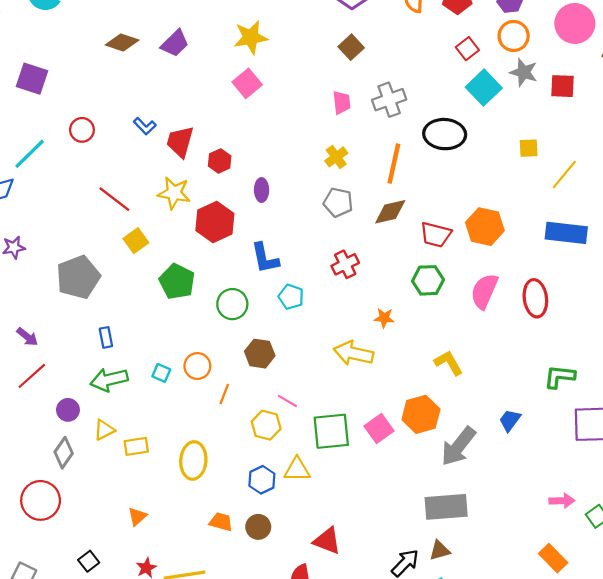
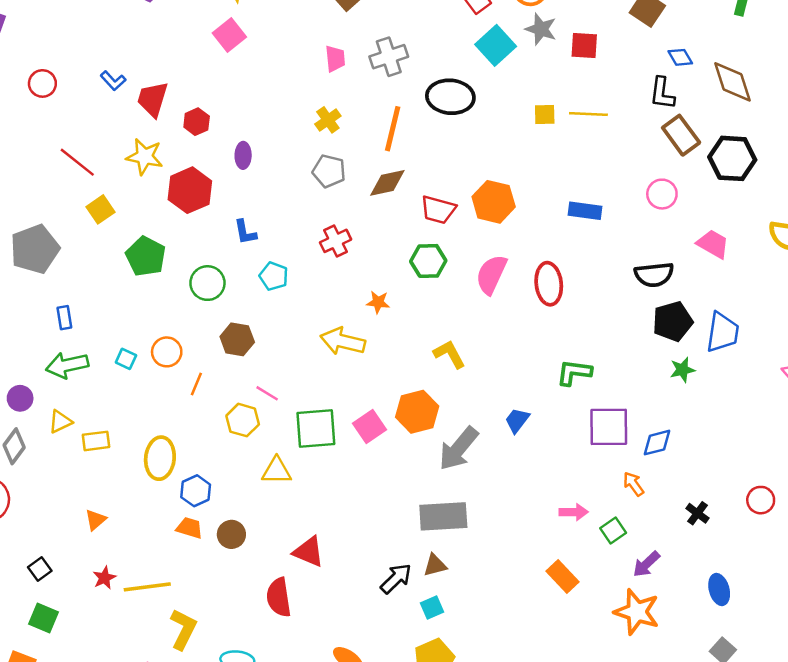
yellow line: (564, 175) -> (588, 114), moved, turned 52
blue rectangle: (566, 233) -> (585, 211), size x0.7
blue L-shape: (265, 258) -> (245, 232), size x0.7
blue hexagon: (262, 480) -> (196, 491), moved

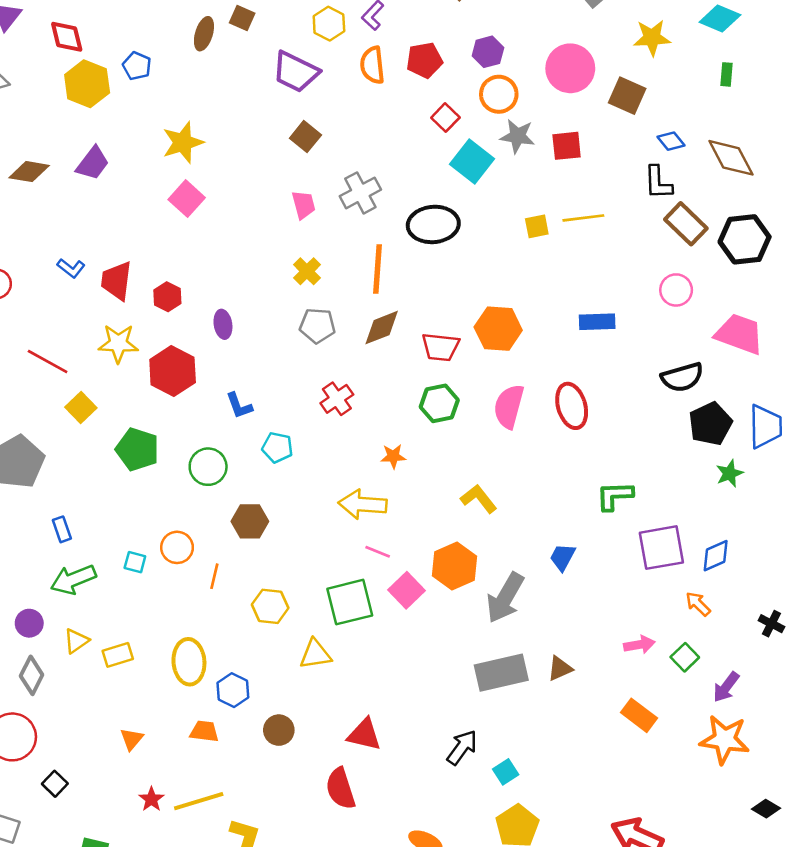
pink trapezoid: (713, 244) -> (739, 334), size x1.4
pink line: (267, 393) -> (378, 552), moved
orange trapezoid: (190, 528) -> (204, 731), moved
brown triangle: (435, 565) -> (560, 669), moved
black square: (40, 569) -> (55, 784), moved

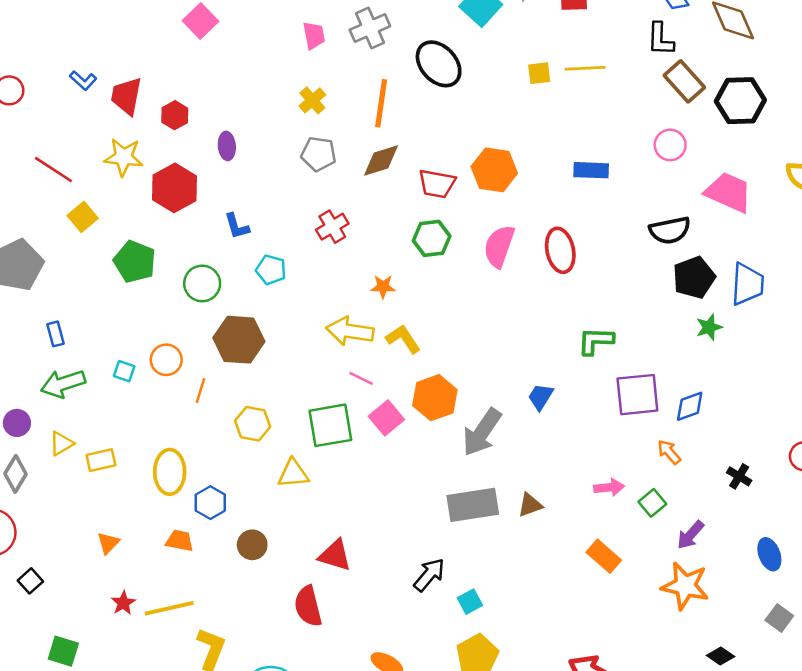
black ellipse: (433, 224) -> (439, 64), turned 48
yellow L-shape: (479, 499) -> (403, 339), moved
brown hexagon: (250, 521) -> (239, 340), size x1.4

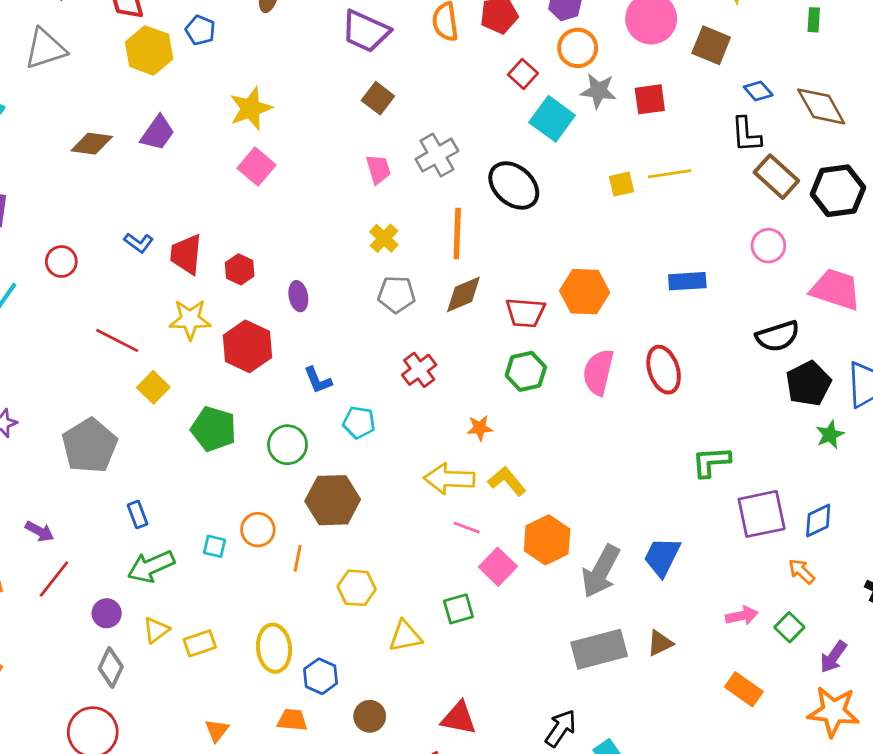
blue trapezoid: (541, 397) -> (662, 557), moved, size x1.4
green square: (330, 425) -> (458, 609), moved, size x0.6

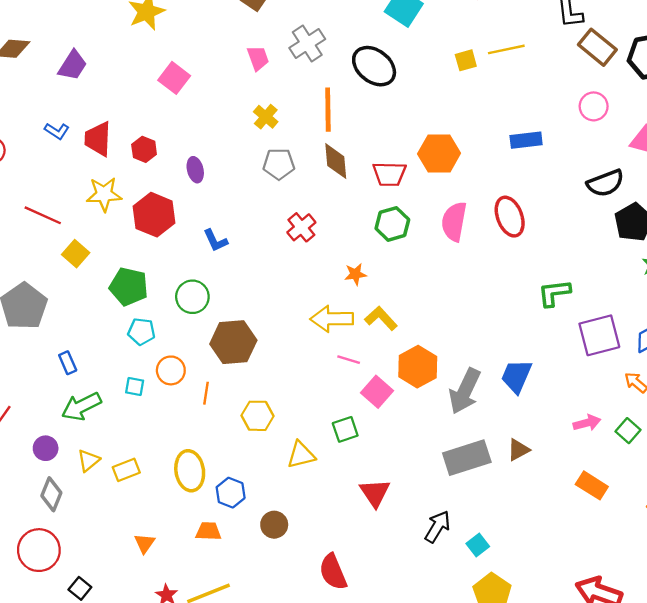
purple trapezoid: (158, 133) -> (73, 65), moved
pink square: (257, 167) -> (174, 78), moved
brown diamond: (463, 294) -> (336, 161), turned -69
cyan pentagon: (359, 422) -> (141, 332), moved
red triangle: (459, 718) -> (375, 493), moved, turned 48

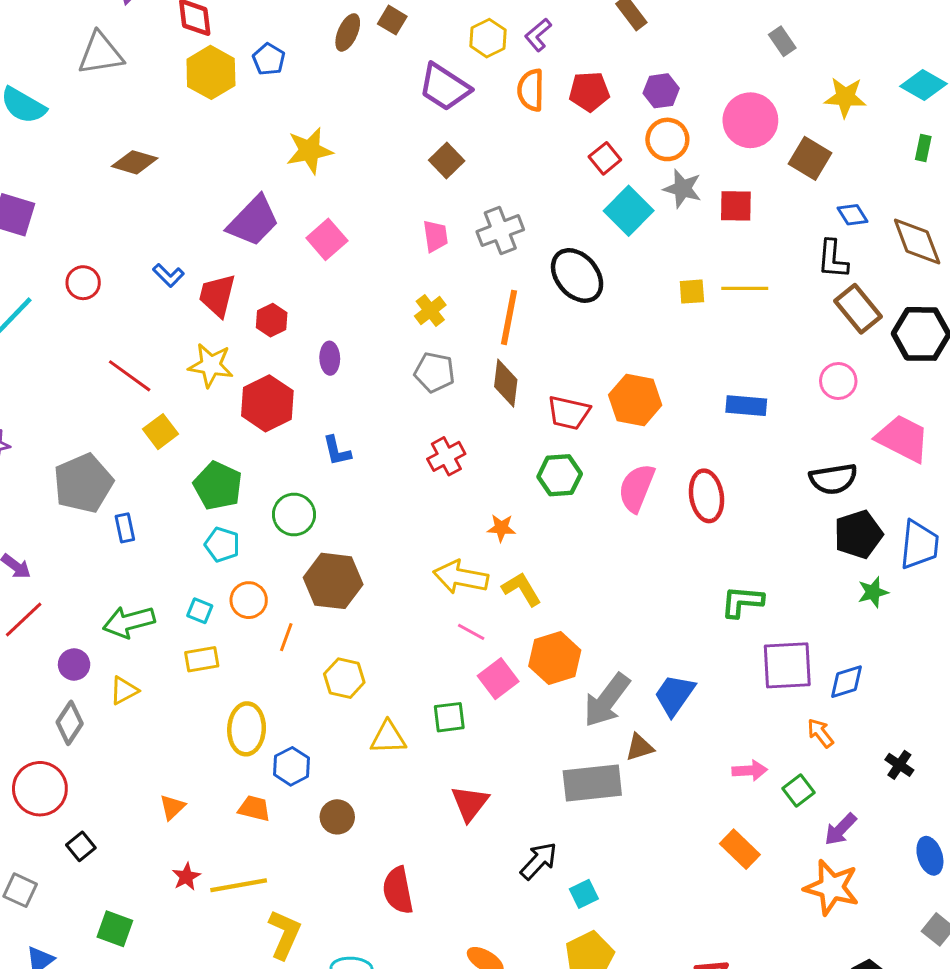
purple trapezoid: (73, 65) -> (253, 221), moved, size x1.4
blue rectangle: (68, 363) -> (125, 528), moved
brown triangle: (518, 450) -> (640, 747), moved
yellow rectangle: (126, 470) -> (202, 659), moved

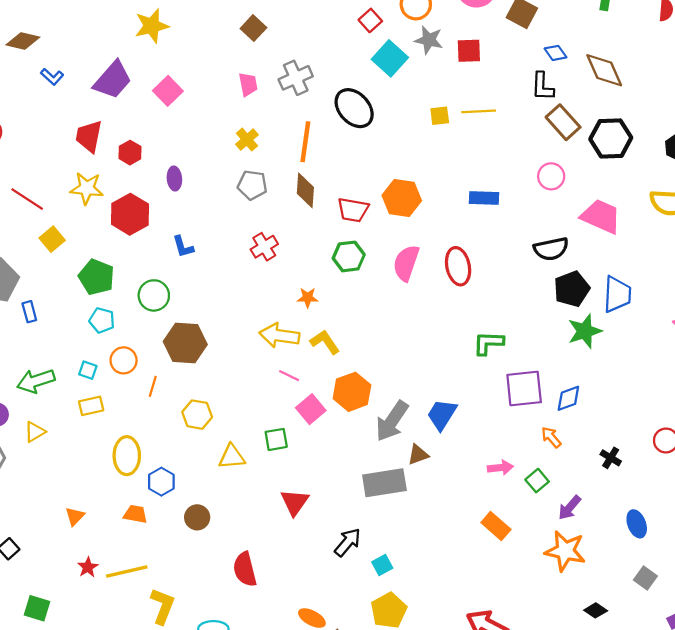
blue L-shape: (168, 275) -> (52, 77), moved
green star: (873, 592) -> (585, 331), size x1.5

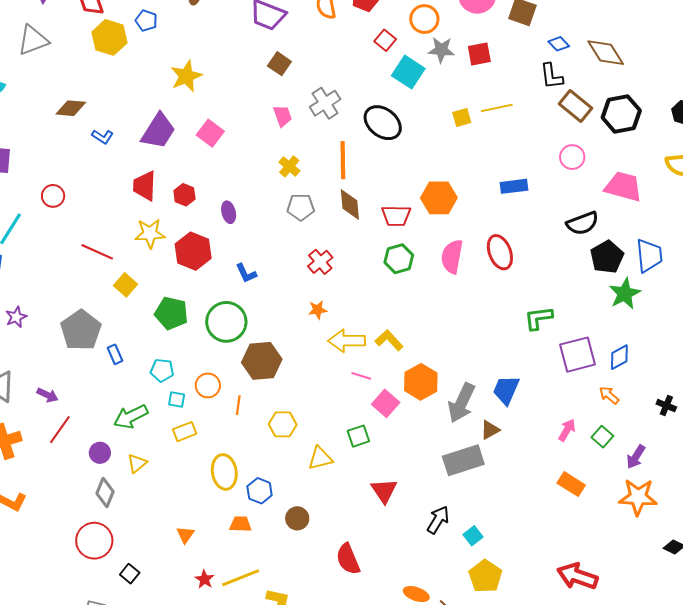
green circle: (154, 295) -> (226, 322), size x1.4
orange star: (308, 298) -> (318, 310), moved
cyan pentagon: (102, 320) -> (162, 370), moved
pink arrow: (500, 468) -> (567, 430), turned -45

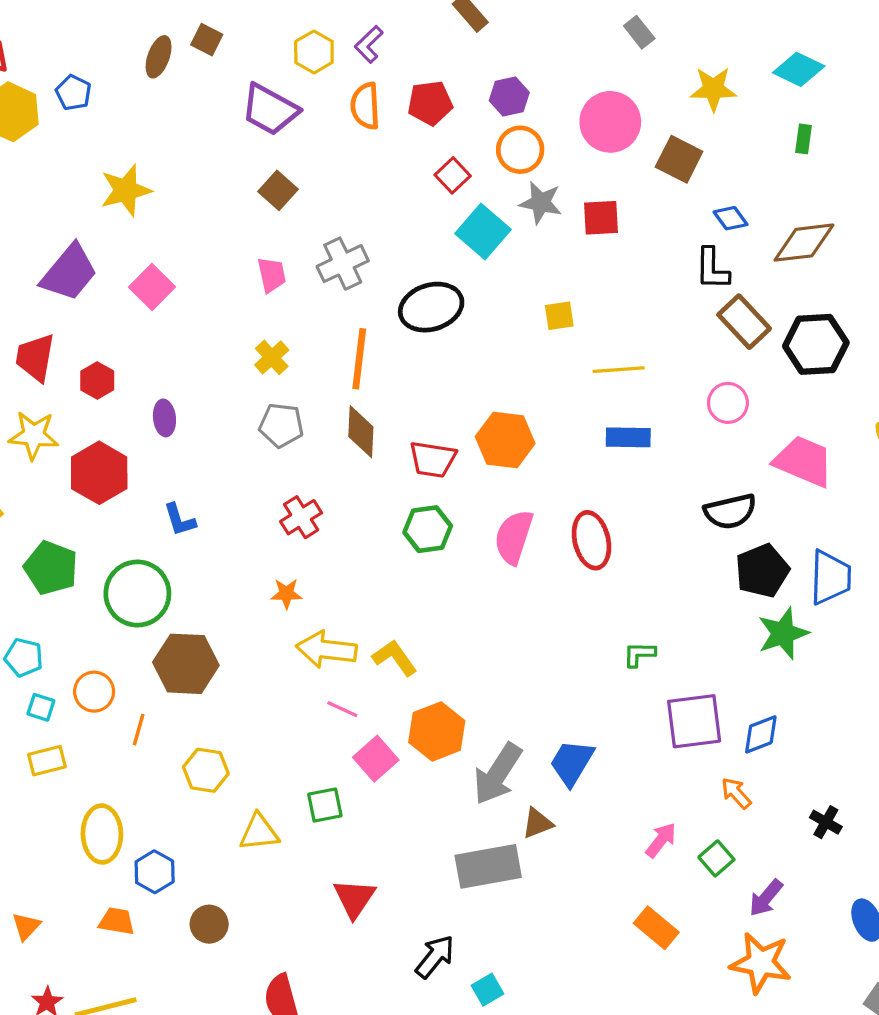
brown diamond: (606, 53) -> (804, 243), turned -72
yellow line: (497, 108) -> (619, 370), moved
black ellipse: (383, 123) -> (431, 307), turned -63
green L-shape: (538, 318) -> (639, 654), size x0.7

